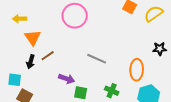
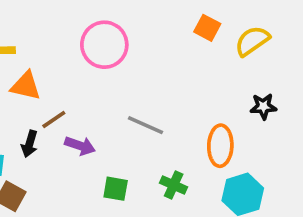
orange triangle: (33, 38) -> (26, 86), turned -42
black arrow: (31, 62) -> (30, 144), moved
purple arrow: (67, 79) -> (80, 146), moved

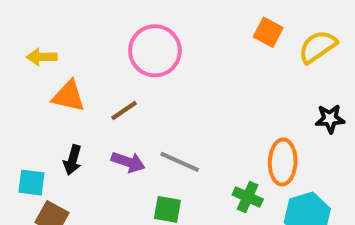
brown line: (54, 120) -> (124, 111), moved
gray line: (145, 125) -> (180, 162), moved
green cross: (174, 185) -> (248, 197), moved

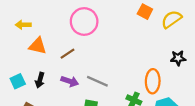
cyan square: (31, 183) -> (18, 81), moved, turned -32

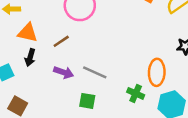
black arrow: (40, 80) -> (30, 57), moved

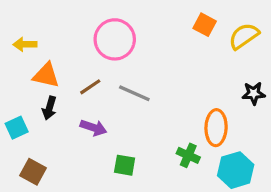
gray line: (95, 72) -> (134, 93), moved

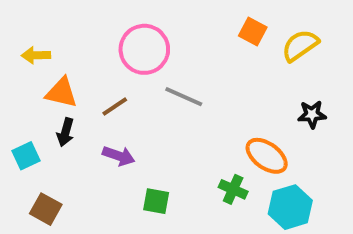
gray line: (134, 93) -> (184, 97), moved
orange ellipse: (216, 128) -> (267, 156), turned -56

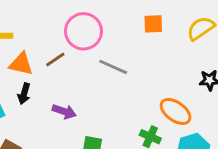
orange square: (253, 32) -> (153, 24), moved, turned -30
brown line: (115, 107) -> (55, 60), moved

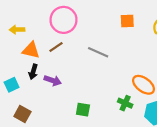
pink circle: (83, 31) -> (63, 20), moved
purple arrow: (64, 111) -> (53, 80), moved

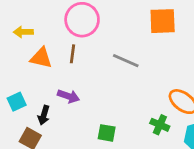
orange square: (127, 21) -> (163, 21), size x1.5
brown line: (56, 47) -> (73, 54), turned -48
black arrow: (33, 72) -> (44, 115), moved

